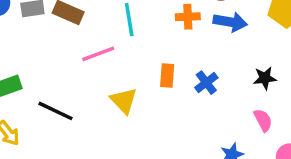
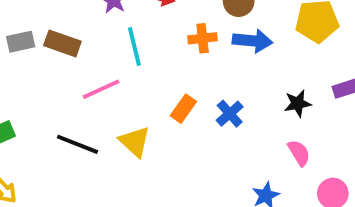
orange rectangle: (167, 75) -> (183, 109), turned 35
black line: (55, 111) -> (78, 144), moved

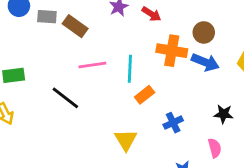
orange cross: (203, 38) -> (172, 51), size x1.5
cyan line: (134, 47) -> (130, 69), moved
blue cross: (230, 114) -> (173, 123), moved
yellow triangle: (135, 142) -> (126, 140), moved

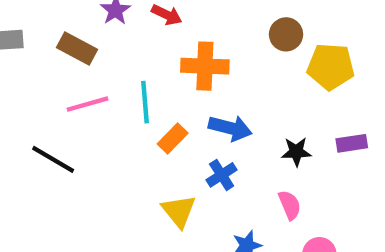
brown rectangle: (75, 26) -> (77, 49), moved
brown circle: (204, 32) -> (286, 34), moved
blue arrow: (205, 62) -> (230, 128), moved
yellow triangle: (126, 140) -> (179, 211), moved

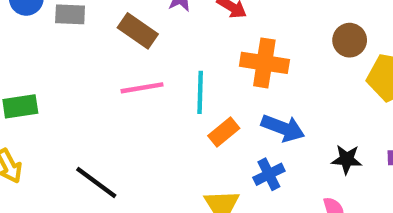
black line: (53, 159) -> (96, 183), moved

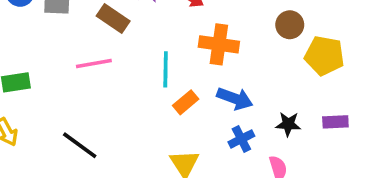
pink line: (142, 88) -> (94, 64), moved
blue cross: (269, 174) -> (241, 139), moved

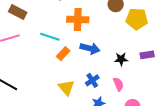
cyan line: (166, 69) -> (50, 37), turned -66
blue cross: (241, 139) -> (92, 80), moved

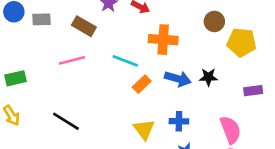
black star: (121, 59) -> (208, 77), moved
blue cross: (92, 80) -> (179, 121), turned 32
pink semicircle: (118, 84) -> (231, 130), moved, size x1.5

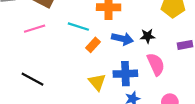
blue cross: (179, 121) -> (125, 74), size x1.5
pink semicircle: (231, 130) -> (156, 64), moved

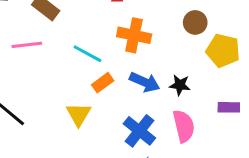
blue cross: (125, 74) -> (139, 131), turned 30
yellow triangle: (97, 82) -> (79, 114), moved

